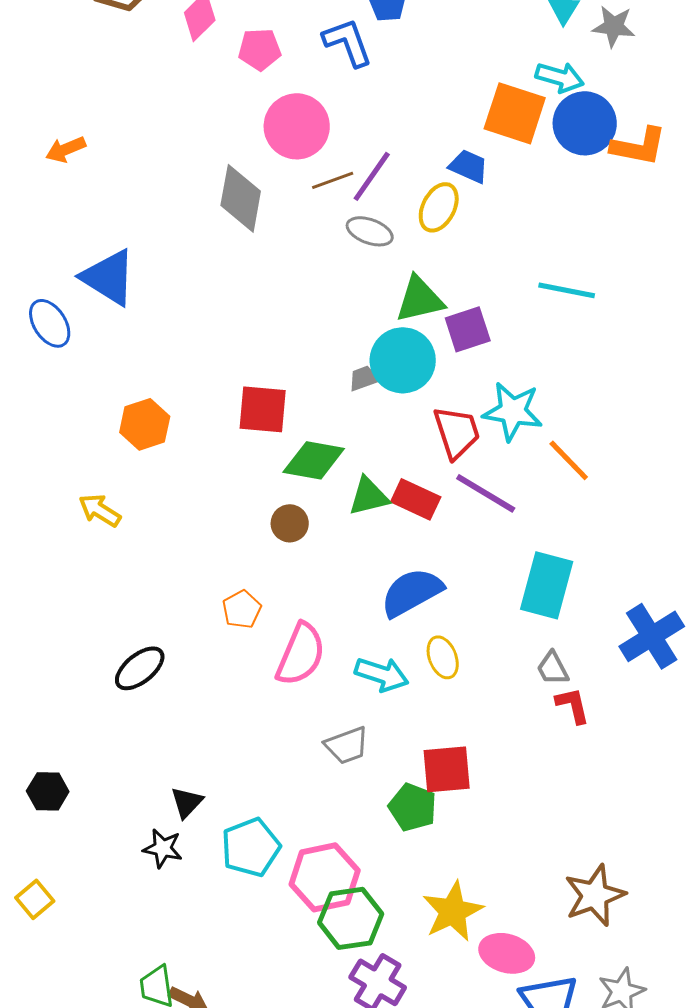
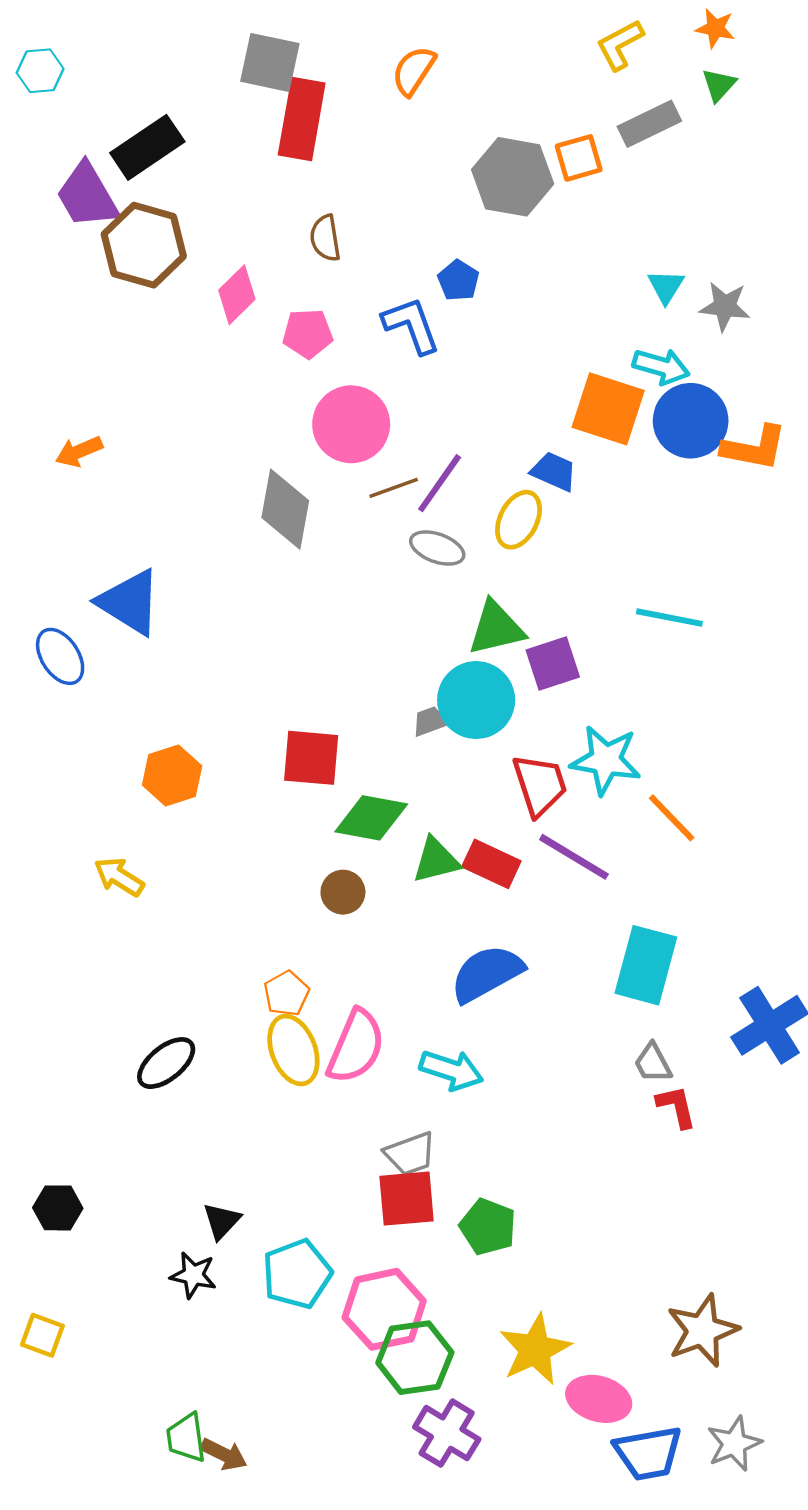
yellow ellipse: (443, 657) -> (293, 1050), moved, size x1.4
red square: (447, 769) -> (407, 1199), moved
yellow square: (35, 899) -> (42, 1335), turned -30

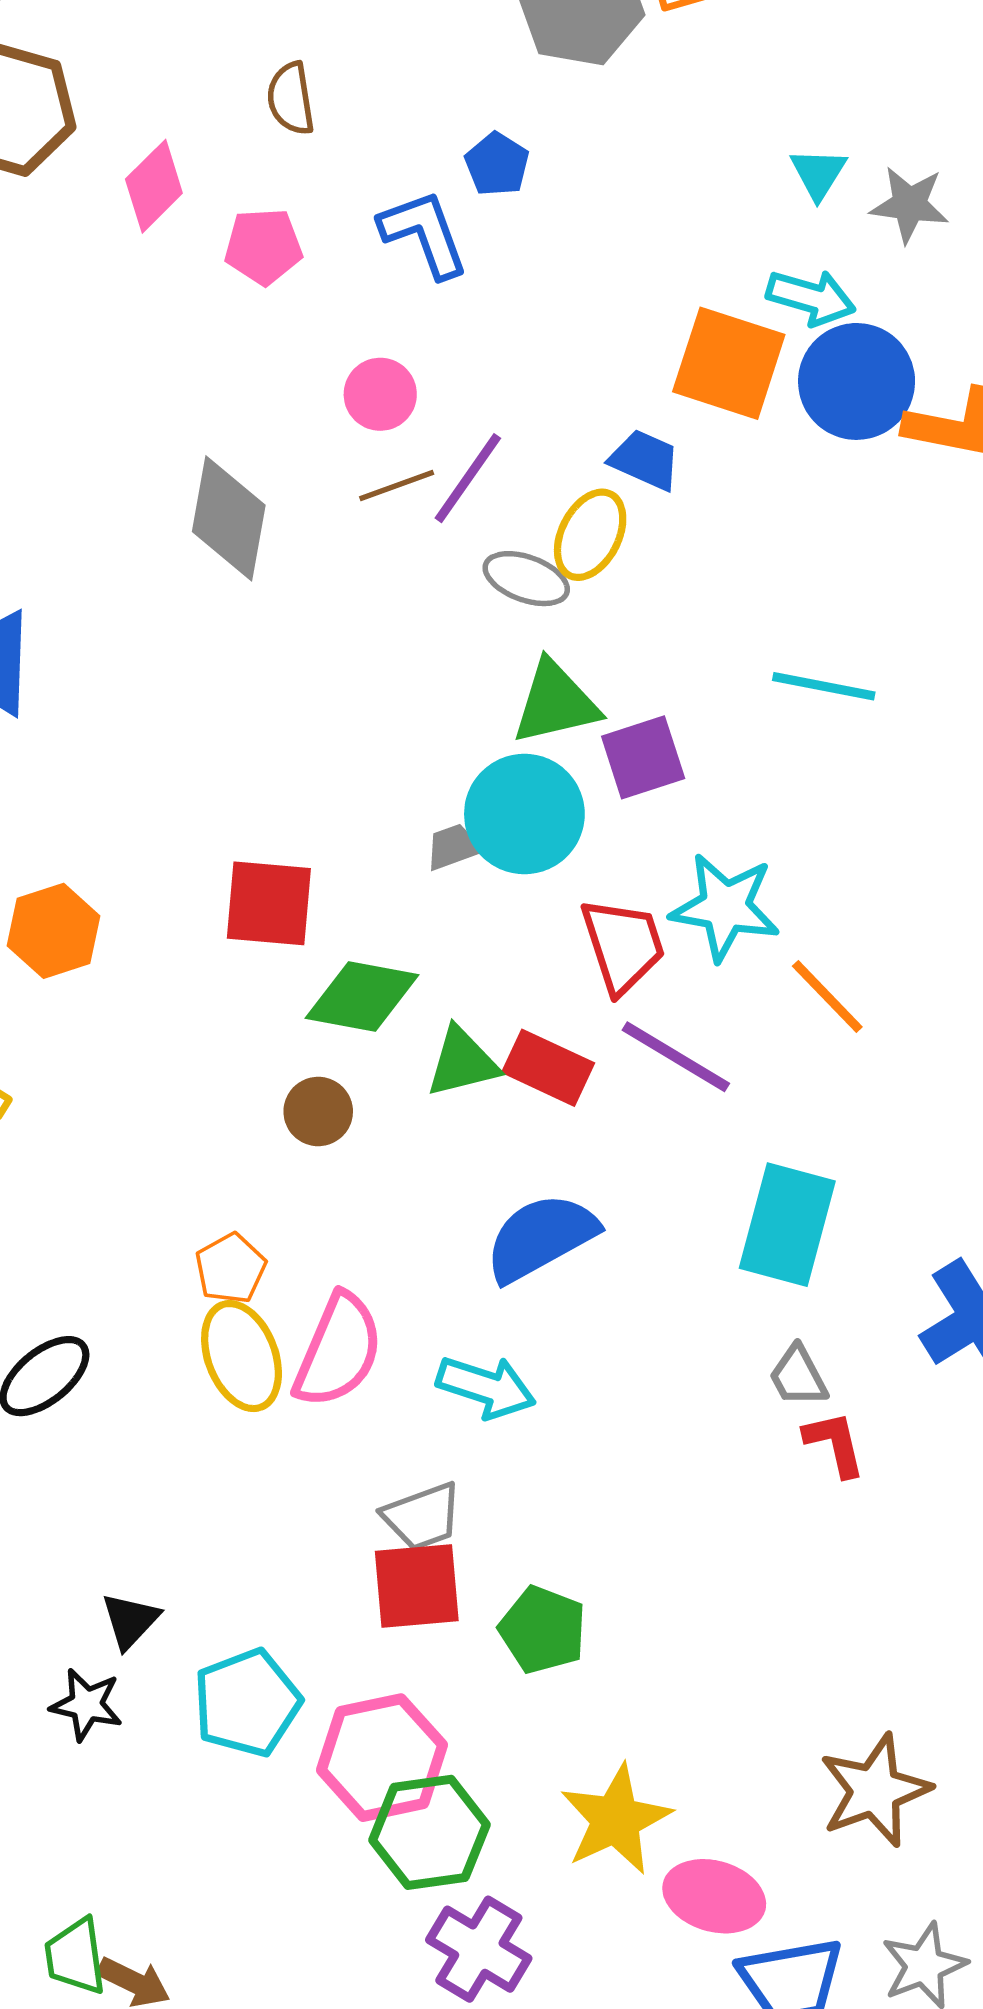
pink circle: (351, 424) -> (380, 394), moved, size x0.6
gray ellipse: (437, 548) -> (526, 579), moved

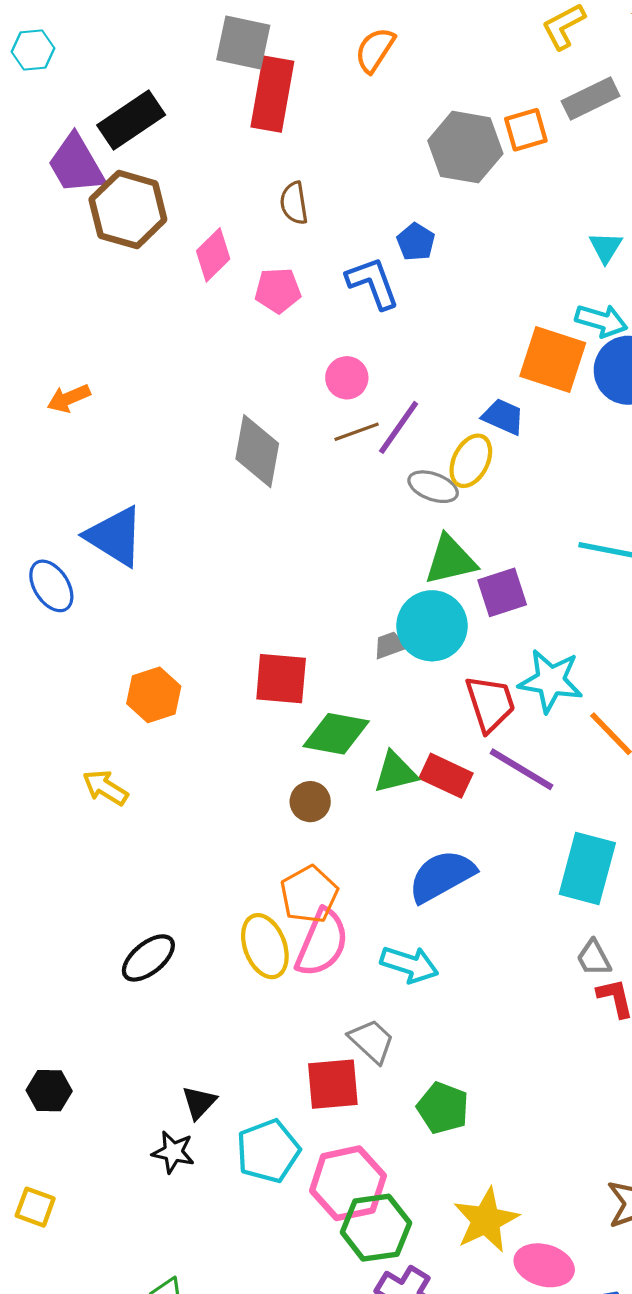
orange pentagon: (231, 1268) -> (309, 894), moved, size x1.4
gray trapezoid: (422, 1517) -> (372, 1041), turned -117
red square: (417, 1586) -> (333, 1084), moved

